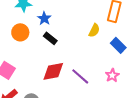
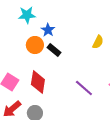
orange circle: (20, 32) -> (35, 45), moved
red diamond: (53, 71) -> (38, 82), moved, turned -70

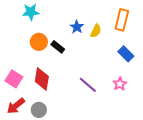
blue star: (48, 30) -> (77, 27), moved
yellow semicircle: (98, 42) -> (96, 31), moved

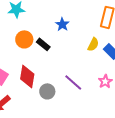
yellow semicircle: (96, 31) -> (93, 44), moved
gray circle: (39, 110) -> (47, 91), moved

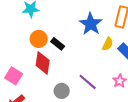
blue star: (62, 24) -> (91, 24), moved, size x1.6
red diamond: (27, 76) -> (43, 63), moved

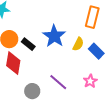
blue star: (91, 24) -> (54, 36), moved

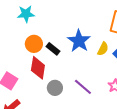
gray circle: (32, 91) -> (55, 88), moved

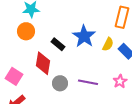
orange circle: (34, 44) -> (26, 31), moved
purple line: (83, 87) -> (88, 82), turned -30

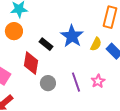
pink star: (120, 81) -> (98, 81), moved
purple line: (88, 82) -> (76, 82), turned 60

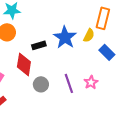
black rectangle: (46, 44) -> (39, 45), turned -56
yellow semicircle: (96, 44) -> (89, 35), moved

